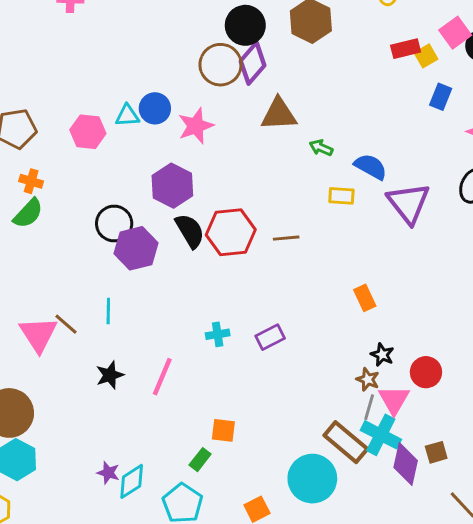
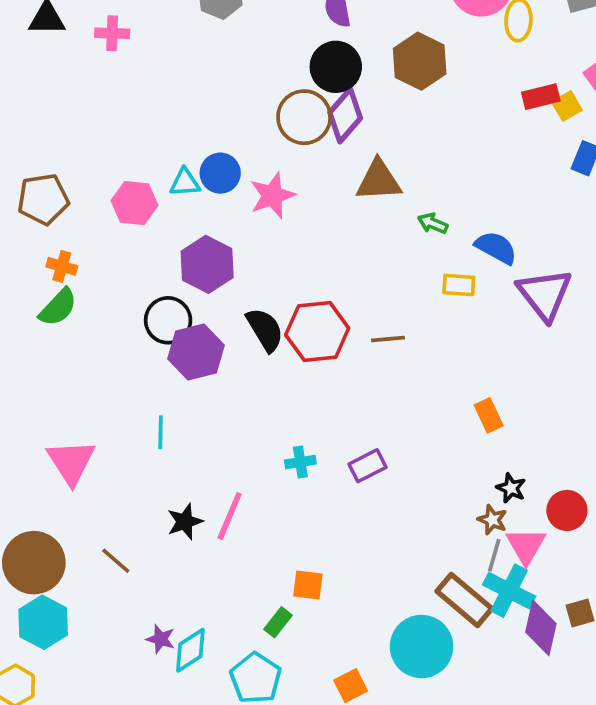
purple hexagon: (172, 186) -> (207, 264), moved
brown line: (66, 324) -> (116, 561), moved
black star: (110, 375) -> (185, 522), moved

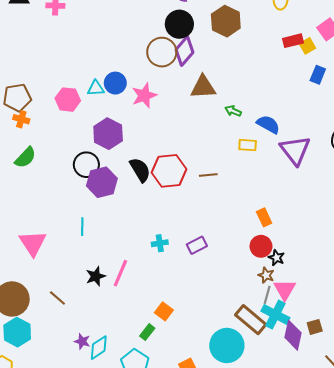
orange cross: (62, 266) -> (21, 119), moved
red circle: (567, 510) -> (261, 246), moved
orange square: (308, 585) -> (164, 311), turned 30

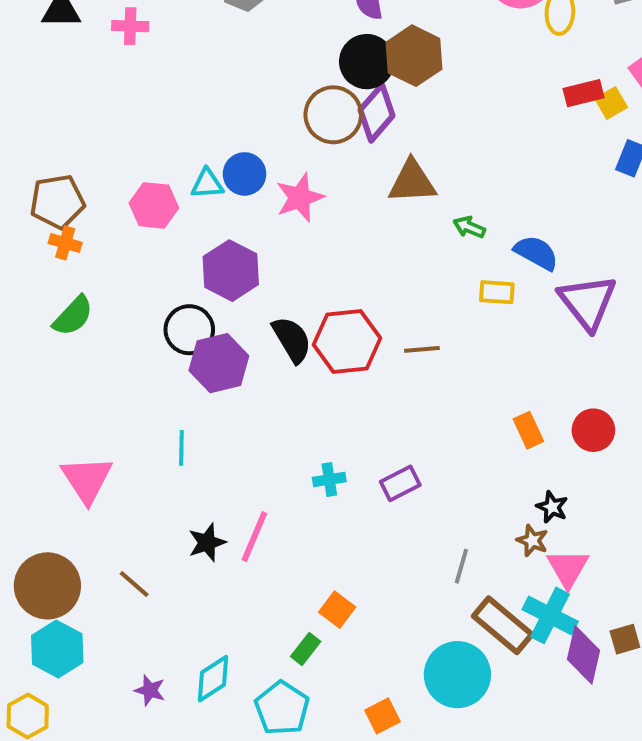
brown hexagon: (226, 21) -> (414, 56), moved
red circle: (261, 246) -> (593, 430), moved
gray line: (267, 295) -> (461, 566), moved
purple star: (82, 341) -> (150, 690), moved

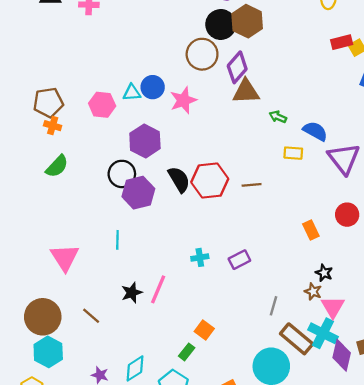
purple diamond: (377, 113) -> (237, 67), moved
red circle: (593, 430) -> (347, 215), moved

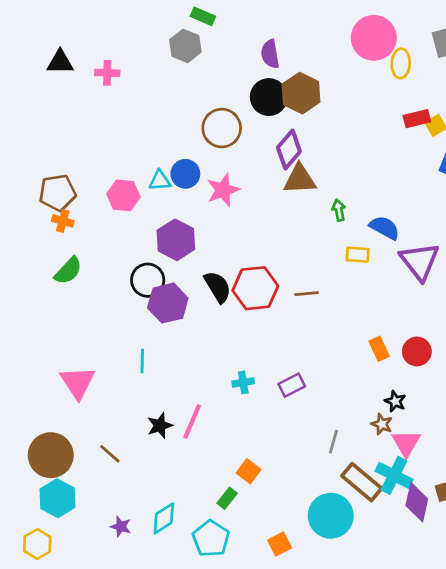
brown circle: (202, 54) -> (222, 128), moved
green arrow: (278, 117) -> (339, 210), turned 56
red circle: (347, 215) -> (417, 351), moved

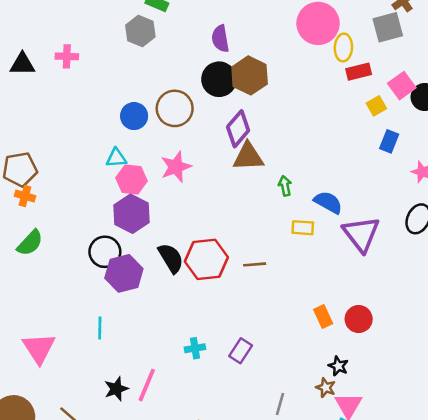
black triangle: (60, 62) -> (22, 64), moved
red rectangle: (417, 119) -> (359, 72), moved
blue circle: (185, 174) -> (134, 116), moved
pink hexagon: (123, 195) -> (132, 179), moved
purple rectangle: (292, 385) -> (241, 351), turned -30

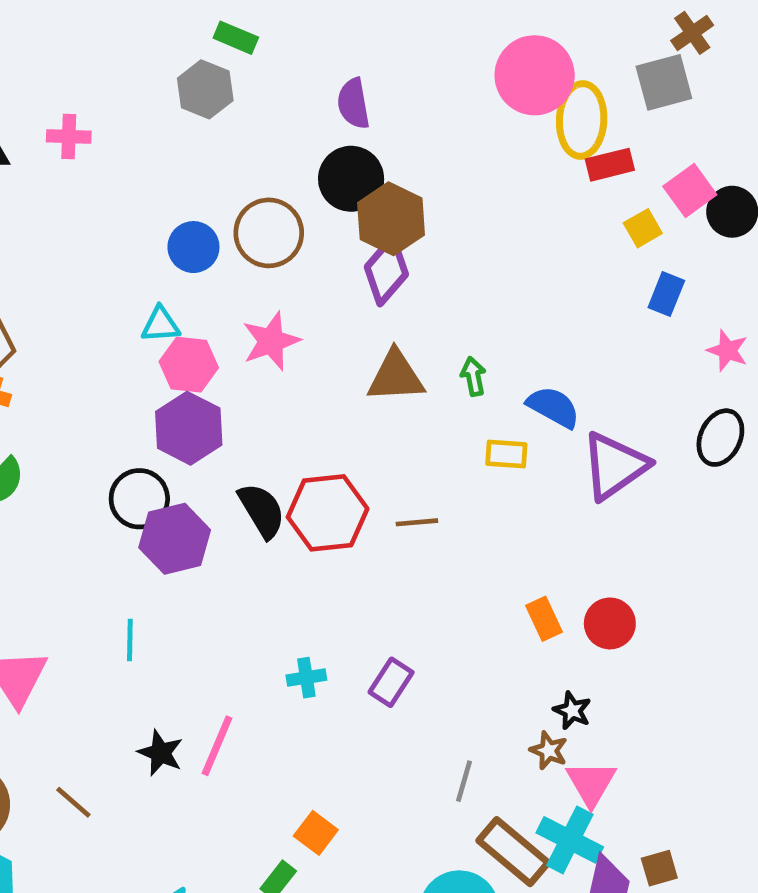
yellow ellipse: (343, 48) -> (582, 120), size x1.4
brown hexagon: (250, 75) -> (391, 219), moved
brown triangle: (248, 157) -> (396, 376), moved
purple triangle: (361, 234) -> (615, 466), turned 33
black star: (116, 389) -> (161, 753), turned -30

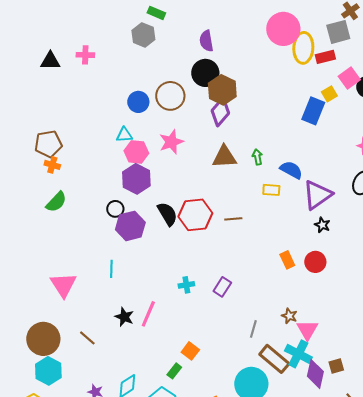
red rectangle: (610, 165) -> (325, 57), moved
blue rectangle: (666, 294) -> (313, 111), moved, size x1.5
black circle: (139, 499) -> (115, 209), size x0.7
black star: (572, 710) -> (322, 225), moved

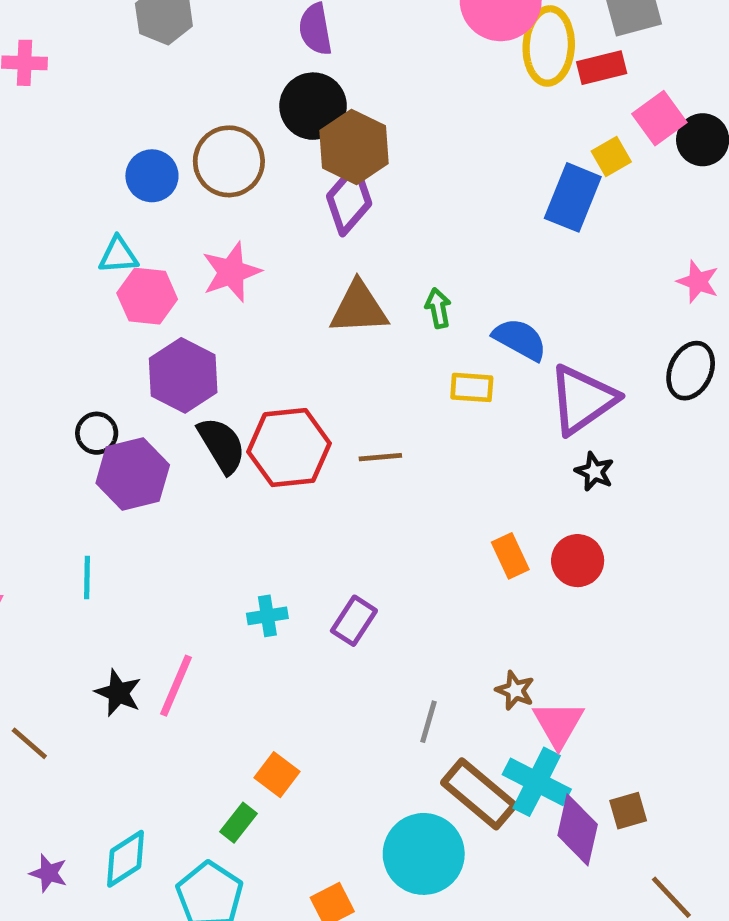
purple hexagon: (136, 179) -> (183, 375), moved

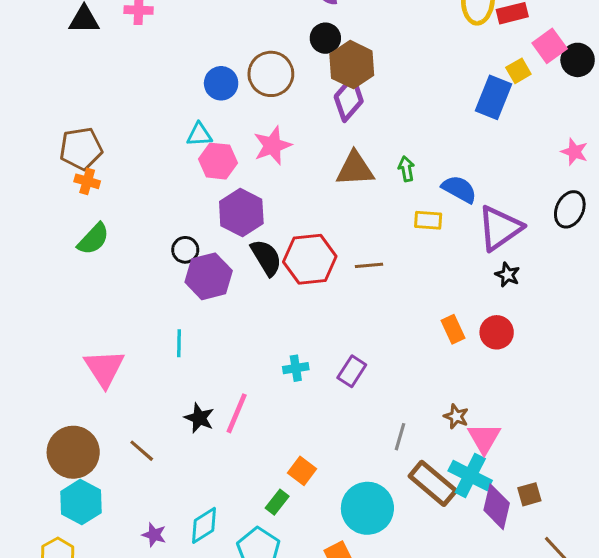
black circle: (313, 106) -> (325, 38), size x0.7
cyan circle: (424, 854) -> (367, 508), moved

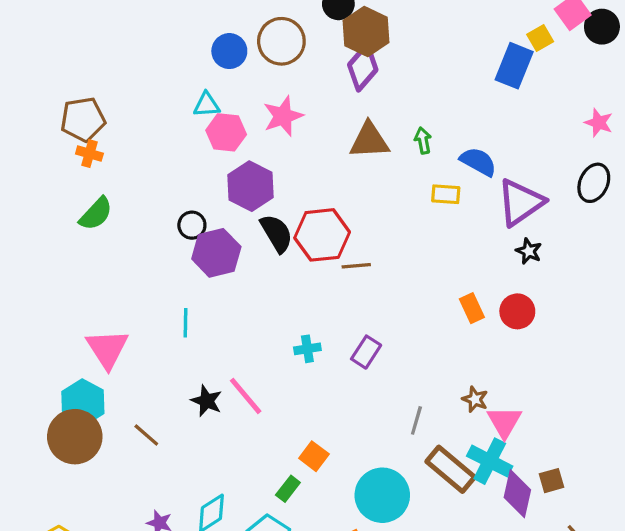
brown line: (369, 265) -> (356, 266), moved
pink line: (237, 413) -> (246, 396), turned -63
cyan hexagon: (81, 502) -> (83, 402), moved

